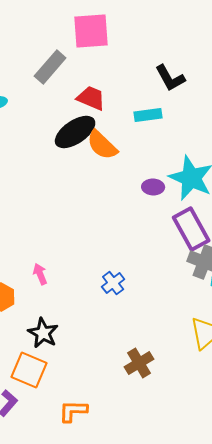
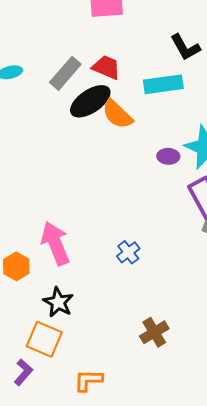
gray rectangle: (50, 67) -> (65, 73), moved
cyan rectangle: (148, 115) -> (163, 84), size x1.4
pink arrow: (40, 274) -> (55, 243), size x2.0

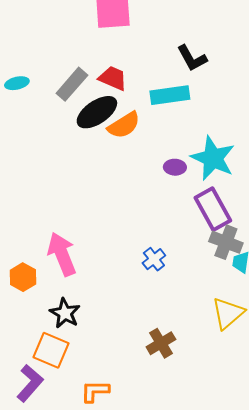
orange semicircle: (117, 114) -> (124, 125), turned -76
blue cross: (128, 252) -> (154, 259), moved
purple L-shape: (23, 372) -> (30, 383), size x1.4

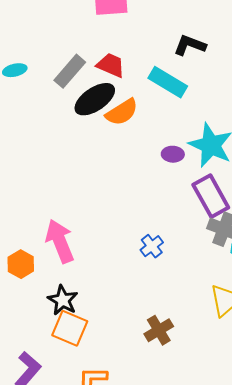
black L-shape: (192, 58) -> (190, 45), turned 140
cyan rectangle: (170, 95) -> (168, 82), turned 39
orange square: (51, 350) -> (70, 328), moved

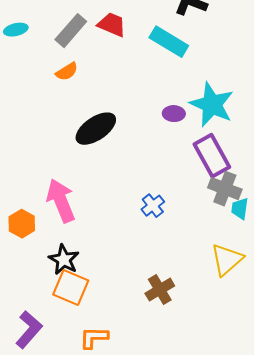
black ellipse: (95, 99) -> (96, 129), moved
orange semicircle: (122, 112) -> (67, 72), moved, size x0.7

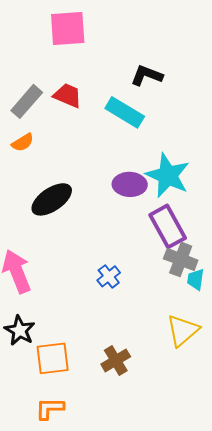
purple ellipse: (174, 114) -> (130, 184), size x1.5
orange square: (71, 288) -> (53, 358), moved, turned -30

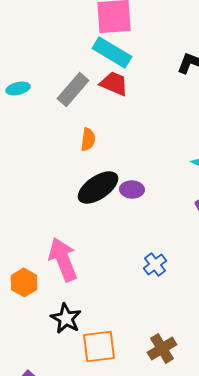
cyan rectangle: (125, 112) -> (112, 52), moved
orange semicircle: (23, 142) -> (88, 139), moved, turned -50
purple ellipse: (130, 184) -> (132, 189), moved, size x0.7

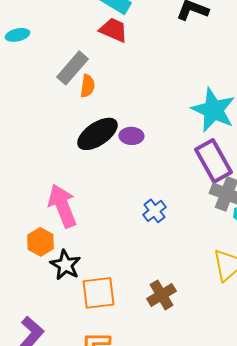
gray rectangle: (73, 89) -> (72, 68), moved
orange hexagon: (24, 282) -> (40, 242), moved

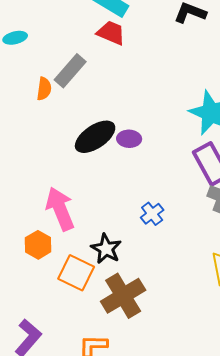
orange semicircle: (87, 86) -> (44, 89), moved
black star: (65, 265) -> (106, 249), moved
orange square: (98, 293) -> (76, 273), moved, turned 33
brown cross: (161, 295) -> (123, 296), moved, size x1.5

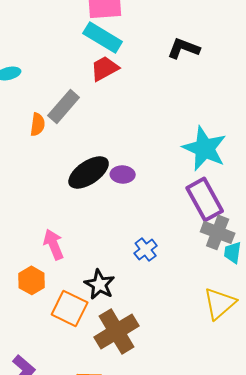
red trapezoid: (111, 33) -> (105, 68), turned -52
pink arrow: (60, 209) -> (54, 244), size x0.7

